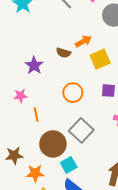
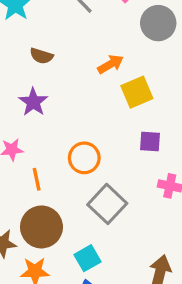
brown semicircle: (63, 53) -> (41, 56), moved
orange circle: (73, 93) -> (84, 158), moved
brown circle: (53, 144) -> (41, 227), moved

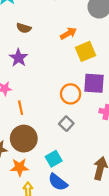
purple square: (150, 141) -> (94, 83), size x1.5
orange circle: (84, 158) -> (71, 94), moved
gray square: (107, 204) -> (66, 124), size x0.6

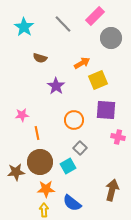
purple star: (18, 58) -> (56, 86), moved
orange circle: (71, 94) -> (74, 120), moved
cyan square: (54, 159) -> (68, 166), moved
orange star: (20, 167) -> (46, 189), moved

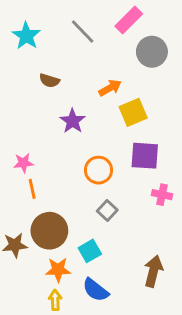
orange line: (37, 133) -> (32, 189), moved
cyan square: (68, 166) -> (90, 251), moved

